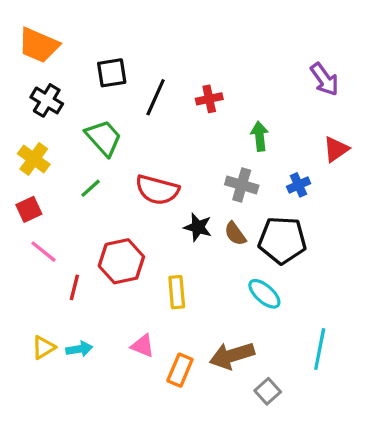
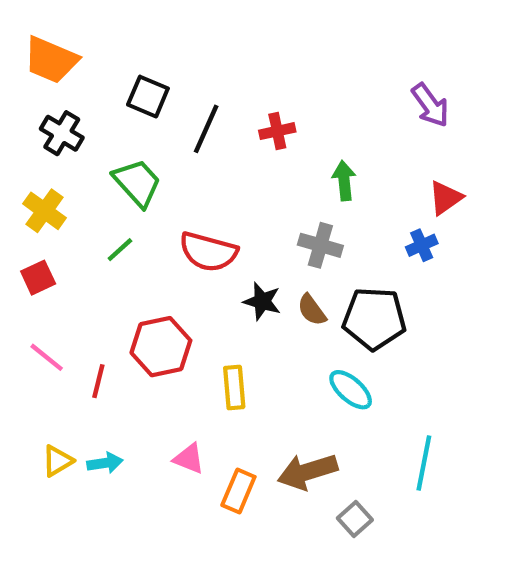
black square: (112, 73) -> (148, 97), turned 32
blue cross: (299, 185) -> (422, 245), moved
pink line: (43, 252) -> (47, 357), moved

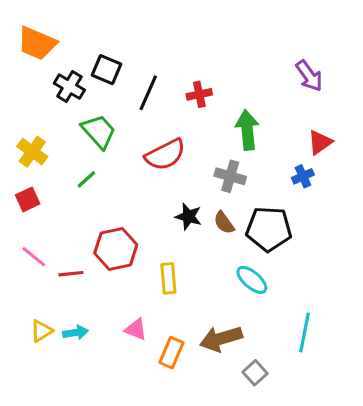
black cross: (62, 133) -> (69, 87), moved
green arrow: (344, 181) -> (247, 130), size x1.4
red semicircle: (208, 252) -> (165, 155), moved, turned -42
red line: (98, 381) -> (71, 274), turned 70

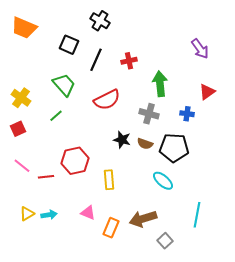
black cross: (69, 87) -> (100, 21), moved
blue cross: (303, 176) -> (187, 114), moved, turned 32
brown semicircle: (224, 223) -> (145, 144), turned -35

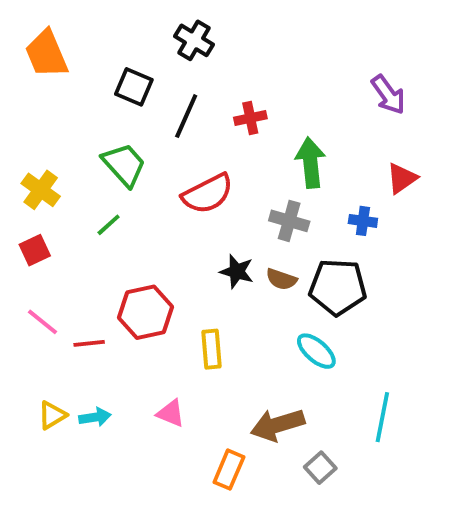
orange trapezoid: (24, 28) -> (46, 54), turned 44
orange rectangle: (111, 228) -> (229, 470), moved

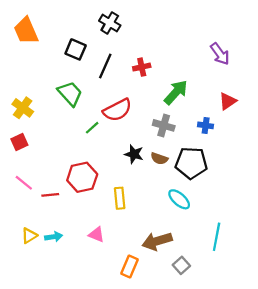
green arrow: (311, 163) -> (176, 92), turned 48
green line: (109, 225) -> (92, 128), moved

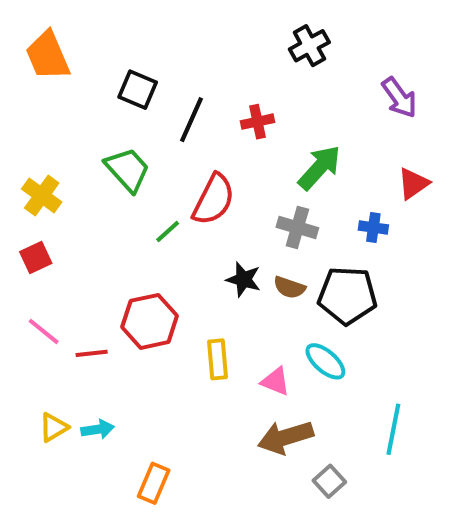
black cross: (110, 23) -> (309, 46), moved, turned 30
red semicircle: (117, 110) -> (214, 200), turned -36
pink triangle: (96, 235) -> (275, 381), moved
orange rectangle: (130, 267) -> (154, 483), moved

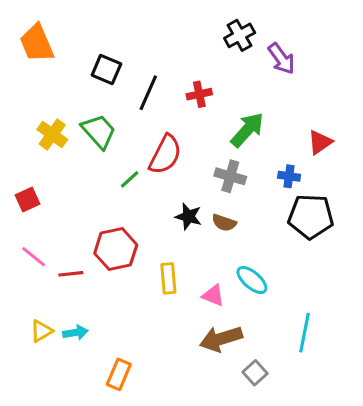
purple arrow: (399, 98) -> (281, 59), moved
yellow cross: (42, 196) -> (52, 134), moved
black pentagon: (347, 295) -> (311, 217), moved

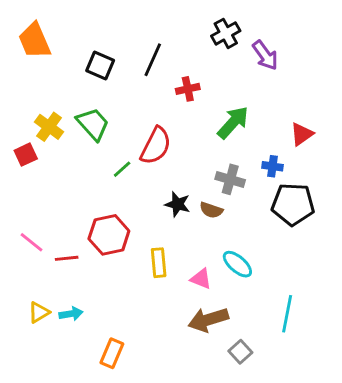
black line: (148, 93) -> (153, 60), moved
gray cross: (230, 176) -> (230, 179), moved
red square: (27, 199) -> (26, 155), moved

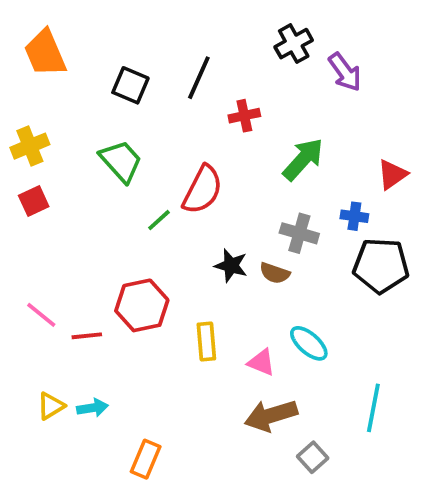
yellow cross: (49, 127) -> (30, 146), moved, turned 32

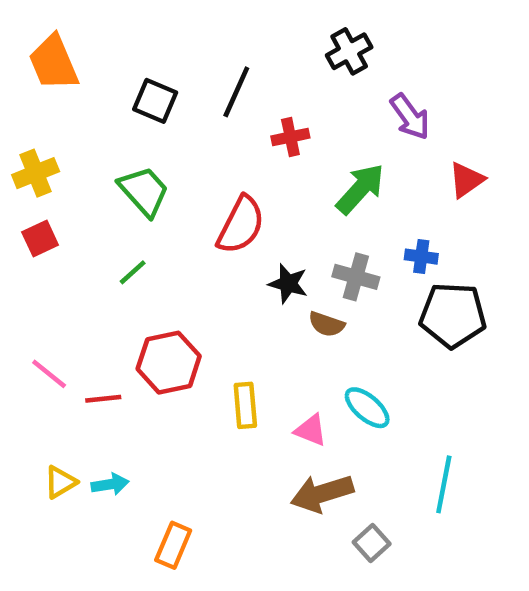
purple arrow: (345, 72) -> (410, 117), moved
red triangle: (392, 174) -> (466, 180), moved
green line: (159, 220) -> (133, 272), moved
black star: (231, 266) -> (288, 284), moved

